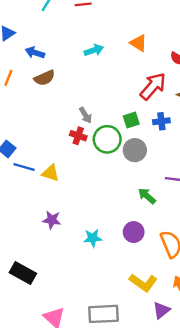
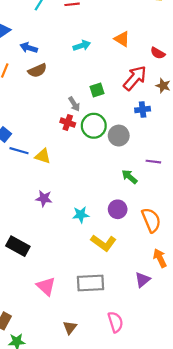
green square: (131, 120) -> (97, 90), moved
yellow L-shape: (143, 283) -> (104, 243), moved

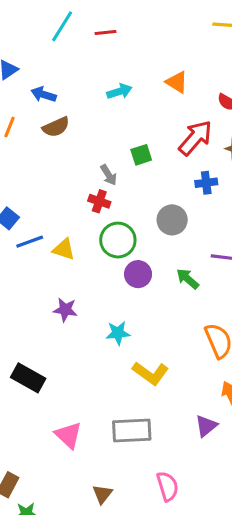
green circle: (94, 126) -> (118, 240), moved
blue line: (19, 151) -> (30, 242), turned -36
purple circle: (118, 209) -> (138, 274), moved

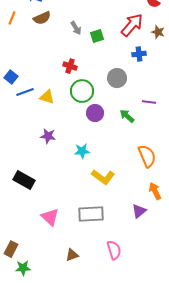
gray arrow: (109, 175) -> (76, 28), moved
brown triangle: (102, 494) -> (72, 255), turned 32

